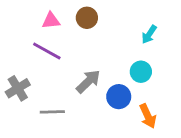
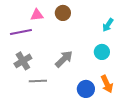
purple line: (47, 51) -> (21, 32), moved, turned -40
gray cross: (18, 88) -> (23, 61), moved
blue circle: (119, 97) -> (86, 89), moved

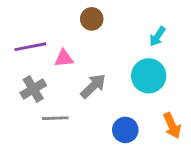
pink triangle: (37, 15) -> (64, 58), moved
cyan circle: (102, 52) -> (149, 76), size x1.5
orange arrow: (107, 84) -> (172, 126), moved

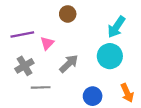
cyan arrow: (157, 36) -> (116, 27), size x1.5
pink triangle: (64, 58) -> (47, 43), turned -40

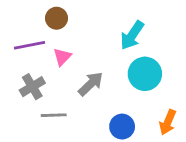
brown circle: (68, 14) -> (57, 18), moved
cyan arrow: (116, 27) -> (132, 35), moved
orange arrow: (127, 93) -> (168, 122), turned 48

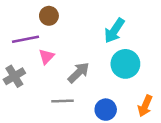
pink triangle: (62, 57) -> (46, 57), moved
gray cross: (32, 87) -> (14, 76), moved
gray line: (54, 115) -> (62, 101), moved

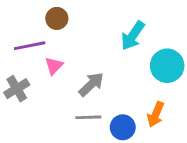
cyan circle: (125, 64) -> (167, 66), moved
gray line: (62, 101) -> (88, 117), moved
orange arrow: (145, 106) -> (156, 114), moved

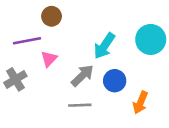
cyan arrow: (133, 36) -> (104, 46), moved
cyan circle: (167, 66) -> (151, 39), moved
blue circle: (123, 127) -> (115, 81), moved

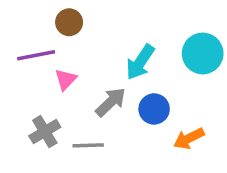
gray cross: (15, 79) -> (45, 132), moved
orange arrow: (140, 103) -> (189, 138), turned 40
gray line: (80, 105) -> (88, 145), moved

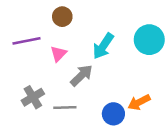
brown circle: (69, 22) -> (62, 17), moved
pink triangle: (66, 79) -> (58, 54), moved
blue circle: (154, 109) -> (113, 114), moved

